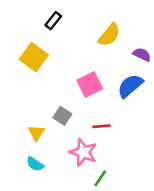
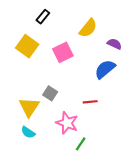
pink square: (90, 85) -> (63, 52), moved
red line: (102, 126) -> (90, 102), moved
yellow triangle: (36, 133) -> (29, 107), size x1.5

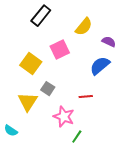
black rectangle: (43, 17) -> (41, 16), size x1.5
yellow square: (27, 46) -> (31, 64), moved
cyan semicircle: (28, 132) -> (11, 131), moved

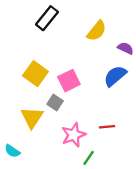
pink square: (60, 50) -> (69, 81), moved
red line: (86, 97) -> (107, 127), moved
pink star: (64, 117) -> (74, 135), turned 30

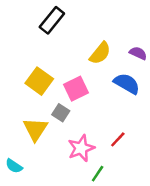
yellow semicircle: (97, 31) -> (100, 53), moved
blue semicircle: (115, 76) -> (127, 84), turned 70
red line: (107, 127) -> (118, 139), turned -42

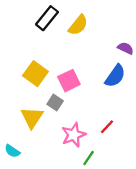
yellow semicircle: (100, 53) -> (78, 25), moved
blue semicircle: (127, 84) -> (115, 76), turned 95

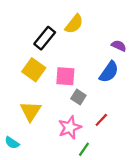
black rectangle: (47, 18) -> (45, 38), moved
pink square: (69, 81) -> (65, 76), turned 30
gray square: (55, 102) -> (78, 97), moved

